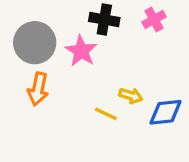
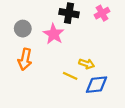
gray circle: (35, 43) -> (23, 29), size x0.6
blue diamond: (166, 112) -> (97, 85), moved

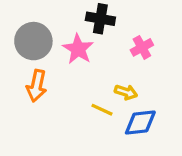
pink cross: (102, 13) -> (142, 47), moved
gray circle: (23, 29) -> (33, 41), size x1.5

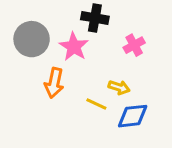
orange arrow: (37, 86) -> (54, 83), moved

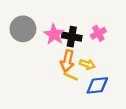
black cross: (95, 18) -> (72, 37), moved
orange arrow: (54, 83) -> (67, 61), moved

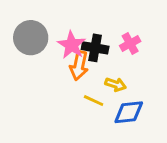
orange arrow: (67, 61) -> (79, 65), moved

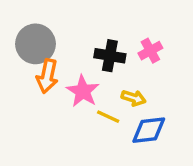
pink star: (72, 45) -> (83, 91), moved
orange arrow: (79, 65) -> (47, 76), moved

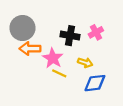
orange arrow: (47, 76) -> (30, 49), turned 78
yellow line: (108, 117) -> (59, 73), moved

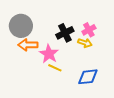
black cross: (70, 36) -> (65, 33), turned -36
yellow arrow: (85, 63) -> (85, 43), moved

